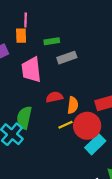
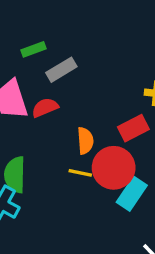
red semicircle: (54, 97) -> (45, 108), moved
yellow line: (66, 125) -> (80, 173), turned 48

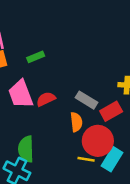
gray rectangle: (61, 70) -> (87, 100), moved, turned 65
yellow line: (80, 173) -> (86, 159), moved

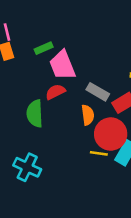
pink trapezoid: (21, 94) -> (62, 65), moved
green semicircle: (26, 149) -> (35, 114), moved

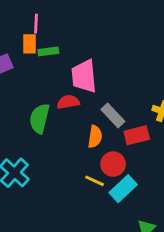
green rectangle: (44, 48) -> (48, 51), moved
red circle: (111, 134) -> (113, 164), size x0.7

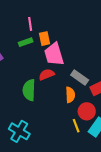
pink line: (36, 24) -> (30, 24), moved
orange rectangle: (30, 44) -> (45, 39), moved
yellow line: (94, 181) -> (76, 126), turned 56

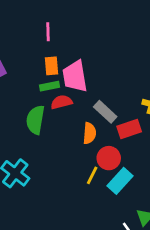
orange rectangle: (45, 39) -> (51, 66), moved
green rectangle: (26, 42) -> (50, 86), moved
yellow line: (76, 126) -> (92, 175), turned 40

